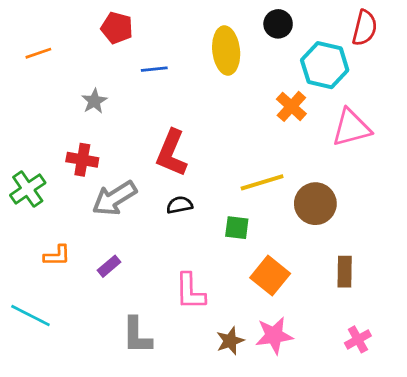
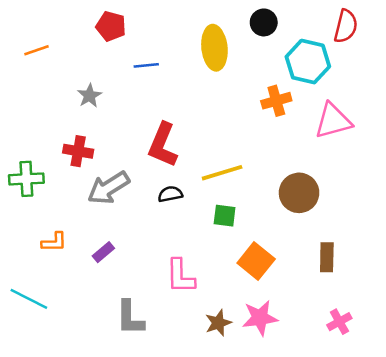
orange cross: (291, 106) -> (276, 101), turned 32
yellow line: (262, 182) -> (222, 173), moved
green cross: (28, 189) -> (26, 179), turned 32

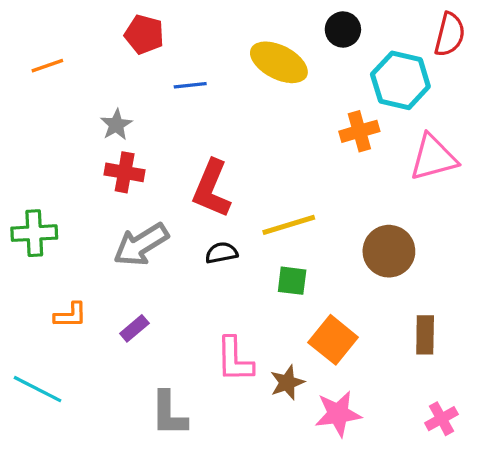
yellow ellipse: (214, 48) -> (279, 62), turned -57
red cross: (78, 151) -> (125, 172), moved
brown star: (218, 323) -> (287, 383), moved

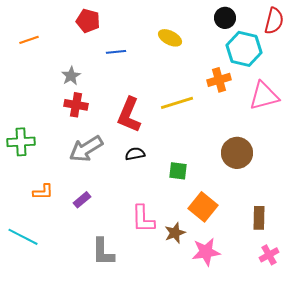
black circle: (343, 29) -> (225, 18), moved
yellow ellipse: (279, 62) -> (170, 38), size x0.7
yellow line: (289, 225) -> (177, 103), moved
brown rectangle: (425, 335) -> (259, 218), moved

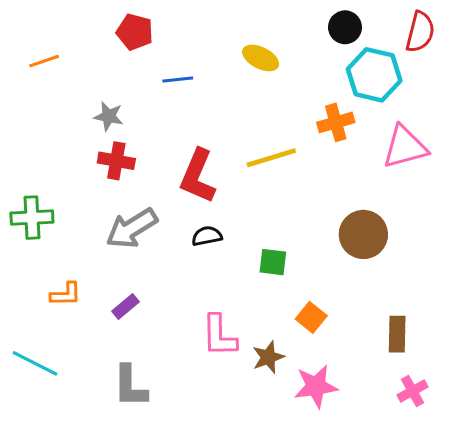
gray star: (71, 76) -> (109, 116), turned -30
orange square: (203, 207) -> (311, 317), size x0.7
gray L-shape: (103, 252) -> (130, 386), moved

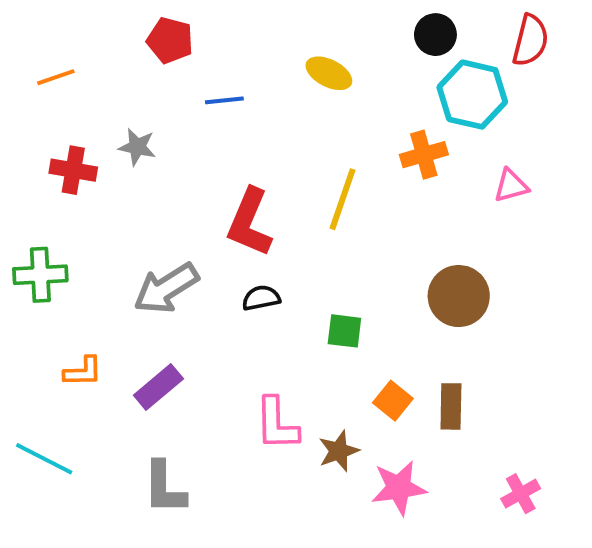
pink triangle: (405, 147) -> (511, 186), size x0.6
yellow line: (271, 158) -> (342, 199), turned -54
red cross: (116, 161) -> (73, 170), moved
purple rectangle: (126, 307) -> (158, 387), size x1.4
brown rectangle: (397, 334) -> (451, 406), moved

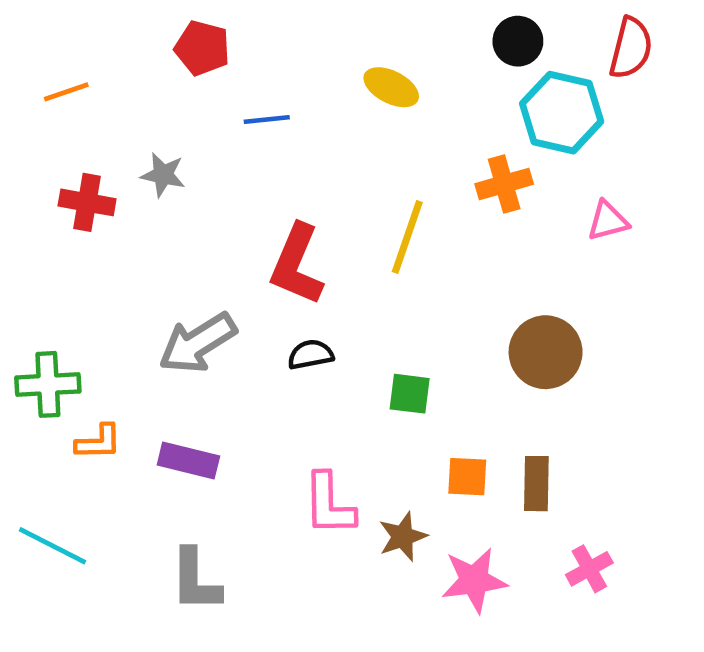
green cross: (40, 275) -> (48, 384), moved
purple rectangle: (158, 387) -> (188, 460), turned 54
orange square: (393, 401) -> (467, 477), turned -36
pink cross: (521, 494) -> (589, 569), moved

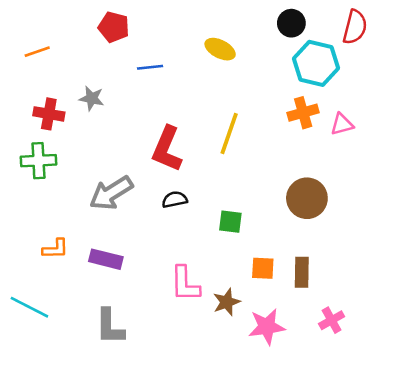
orange cross: (504, 184) -> (303, 113), moved
green cross: (48, 384) -> (38, 161), moved

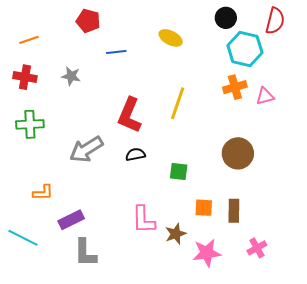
red cross: (49, 114) -> (25, 77), moved
purple rectangle: (106, 259) -> (71, 220), moved, turned -40

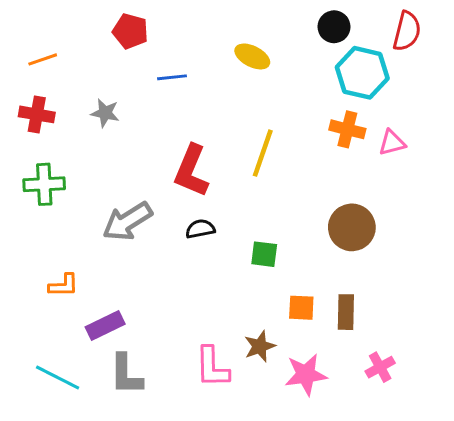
orange cross: (235, 87) -> (347, 129), turned 30
pink L-shape: (143, 220) -> (212, 367), moved
cyan line: (23, 238) -> (58, 378), moved

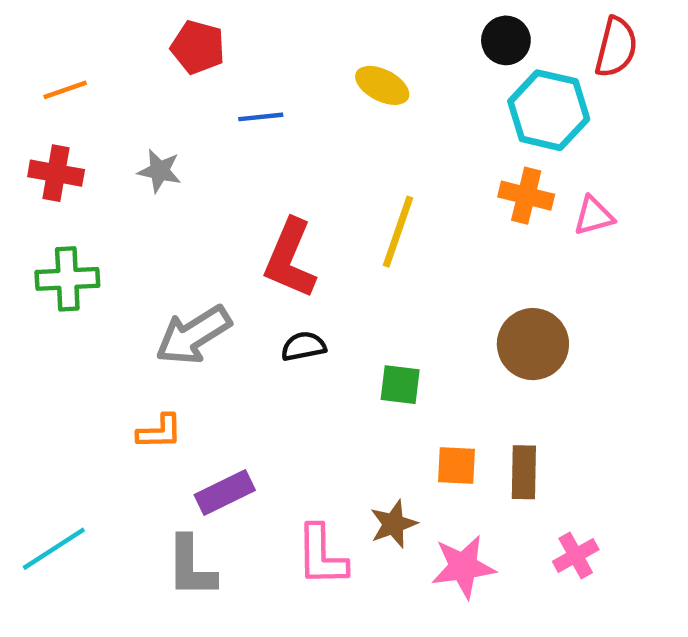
orange L-shape: (64, 285) -> (160, 432), moved
purple rectangle: (105, 325) -> (225, 493), moved
cyan line: (58, 378) -> (54, 549), moved, turned -60

